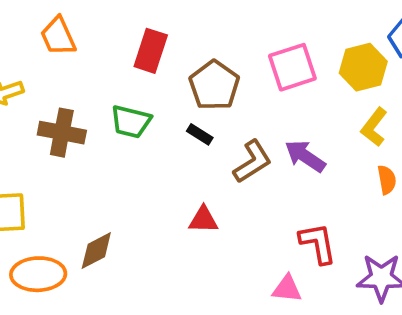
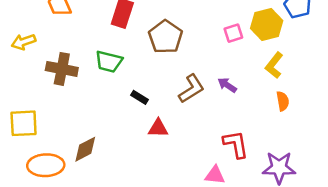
pink square: (292, 67) -> (233, 33), moved, size x0.6
black rectangle: (200, 134) -> (140, 97), moved
purple arrow: (305, 156) -> (227, 85), size x0.7

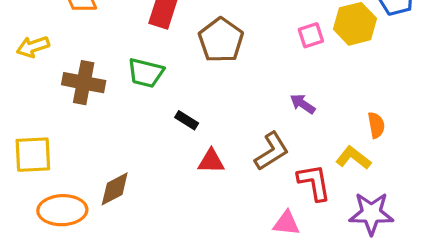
yellow L-shape: (274, 65) -> (353, 158), moved, turned 90
brown L-shape: (191, 89) -> (272, 151), moved

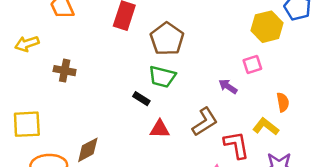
pink square: (311, 35) -> (252, 64), moved
green trapezoid: (146, 73) -> (162, 77), moved
brown cross: (84, 83) -> (65, 71), size x0.7

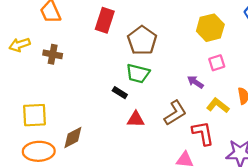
yellow hexagon: (267, 27) -> (210, 28), moved
brown cross: (65, 71) -> (53, 54), moved
yellow square: (27, 124) -> (34, 115), moved
yellow L-shape: (266, 127) -> (218, 105), moved

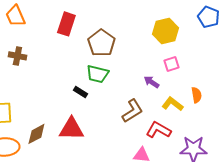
red triangle: (136, 119) -> (71, 129), moved, size x1.5
red L-shape: (203, 133) -> (158, 130), turned -50

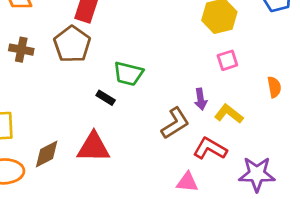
brown pentagon: (101, 43) -> (72, 44), moved
purple arrow: (151, 82) -> (201, 99), moved, turned -133
orange semicircle: (196, 95) -> (274, 87), moved

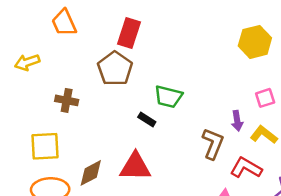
brown cross: (21, 50) -> (67, 100), moved
pink square: (227, 60) -> (265, 98), moved
brown L-shape: (175, 123) -> (213, 144), turned -36

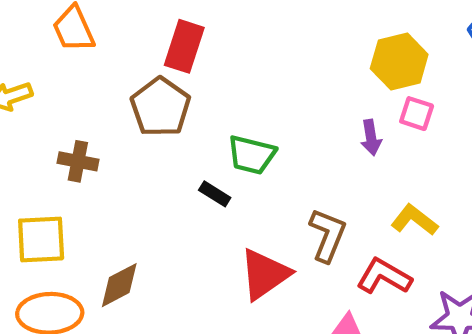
pink square: (265, 98) -> (417, 114), moved, turned 36
purple arrow: (237, 121) -> (371, 137), moved
red triangle: (135, 167) -> (265, 274), moved, turned -36

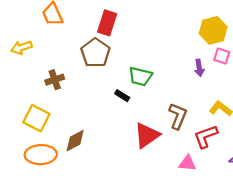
brown cross: (78, 161) -> (55, 80), turned -30
yellow square: (41, 239) -> (36, 118), turned 30
red L-shape: (384, 276) -> (206, 136), turned -50

